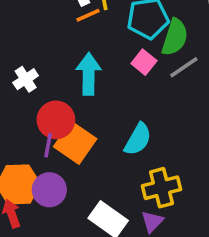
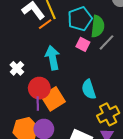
cyan semicircle: (138, 139) -> (89, 89), turned 144
orange square: (75, 143) -> (53, 99), turned 35

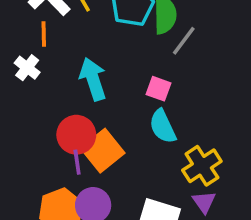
orange line: (45, 24) -> (44, 34), moved, turned -48
pink square: (83, 44) -> (158, 89), moved
white cross: (17, 68) -> (27, 68), moved

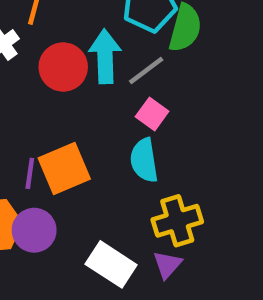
gray line: (184, 41) -> (146, 70), moved
cyan arrow: (93, 79) -> (105, 56), moved
red circle: (76, 135) -> (63, 67), moved

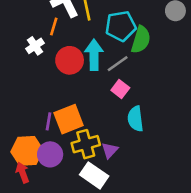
cyan semicircle: (144, 160) -> (135, 119), moved
yellow cross: (177, 221) -> (86, 144), moved
purple triangle: (167, 265) -> (110, 150), moved

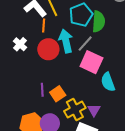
orange line: (54, 26) -> (44, 26), moved
pink square: (120, 89) -> (91, 62), size x1.6
orange square: (69, 119) -> (58, 94), size x0.7
purple line: (49, 121) -> (42, 90), moved

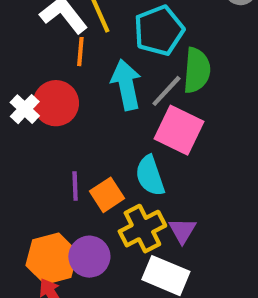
green semicircle: (98, 22) -> (197, 70), moved
white cross: (20, 44) -> (25, 109), moved
red circle: (48, 49) -> (56, 103), moved
cyan semicircle: (108, 82) -> (150, 176), moved

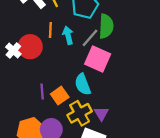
orange line: (80, 52) -> (50, 30), moved
cyan arrow: (126, 85) -> (68, 35), size x0.7

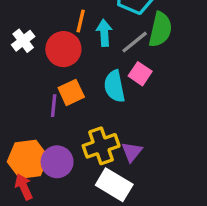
red circle: (30, 47) -> (63, 49), moved
pink square: (98, 59) -> (140, 74), size x0.6
cyan semicircle: (83, 84) -> (114, 86), moved
orange square: (60, 96) -> (71, 92), moved

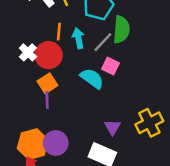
white cross: (23, 41) -> (28, 52), moved
cyan semicircle: (114, 86) -> (92, 78), turned 145
orange square: (71, 92) -> (47, 83), moved
yellow cross: (101, 146) -> (149, 123), moved

